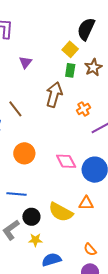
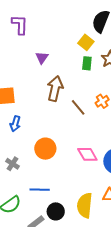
brown arrow: (54, 95) -> (55, 88), moved
brown line: (15, 109) -> (78, 107), moved
yellow semicircle: (61, 212) -> (85, 205), turned 70

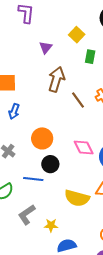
yellow square: (86, 42) -> (77, 35), moved
yellow semicircle: (85, 205) -> (77, 198), turned -85
black circle: (56, 211) -> (50, 164), moved

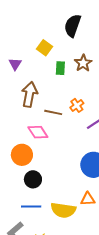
brown line: (78, 100) -> (53, 112), turned -36
pink diamond: (84, 147) -> (38, 132), moved
blue line: (33, 179) -> (31, 206), moved

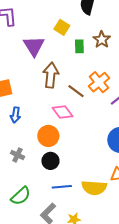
purple triangle: (15, 64) -> (34, 46), size x1.6
orange cross: (77, 105) -> (99, 82), size x1.5
brown line: (53, 112) -> (76, 91), turned 30
black circle: (33, 179) -> (50, 161), moved

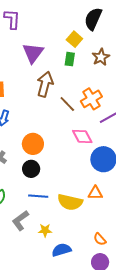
yellow square: (62, 27) -> (74, 39), moved
green rectangle: (79, 46) -> (70, 59), moved
pink diamond: (62, 112) -> (82, 137), moved

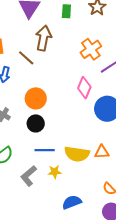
brown line: (67, 104) -> (26, 58), moved
pink diamond: (82, 137) -> (84, 88), turned 55
orange triangle: (95, 193) -> (102, 152), moved
yellow star: (45, 230) -> (55, 172), moved

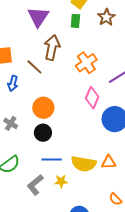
orange cross: (91, 49) -> (86, 63), moved

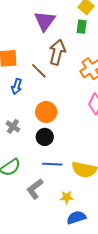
yellow star: (61, 181) -> (67, 197), moved

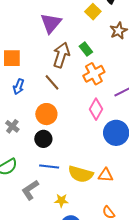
green rectangle: (82, 27) -> (86, 49), moved, turned -48
brown line: (39, 71) -> (52, 82), moved

